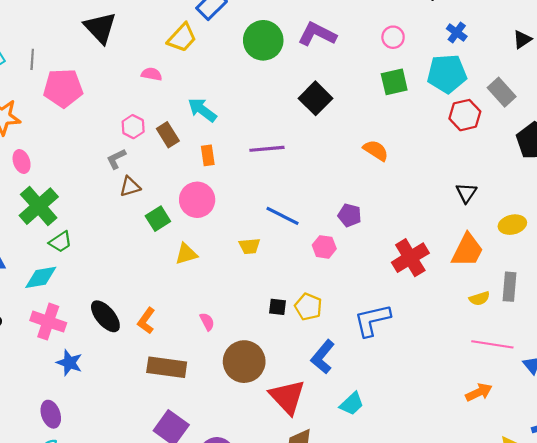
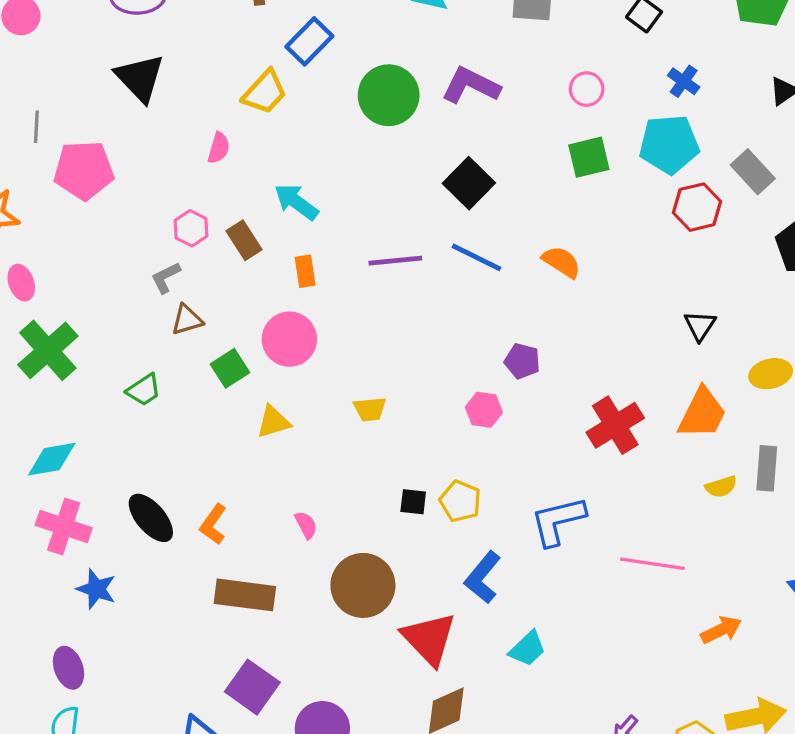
pink semicircle: (152, 74) -> (219, 148), turned 96
blue line: (282, 216) -> (476, 257), moved
green trapezoid: (60, 242) -> (144, 390), moved
pink line: (492, 344) -> (652, 564), moved

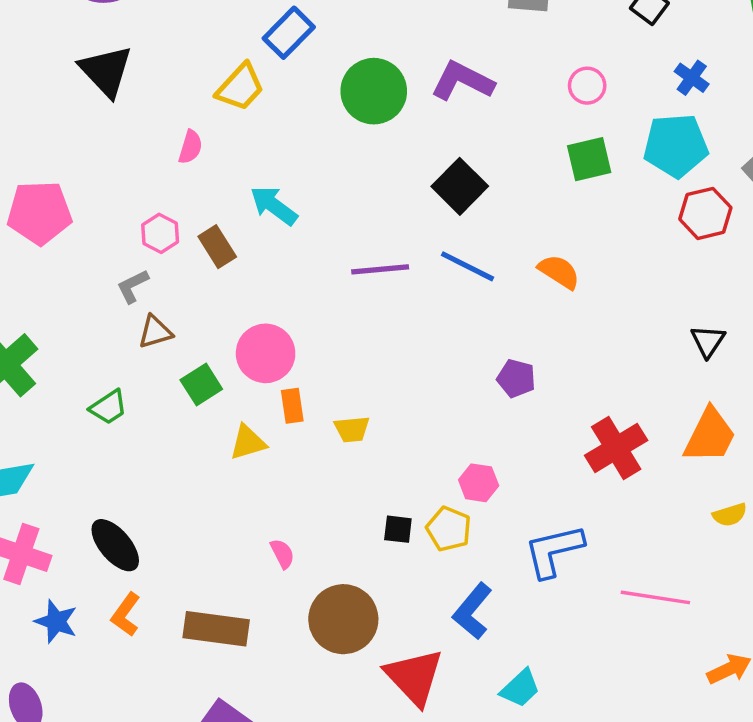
pink pentagon: (84, 170) -> (39, 213), moved
orange rectangle: (305, 271) -> (292, 406), moved
pink hexagon: (484, 410) -> (479, 483), moved
orange L-shape: (213, 524) -> (126, 614), moved

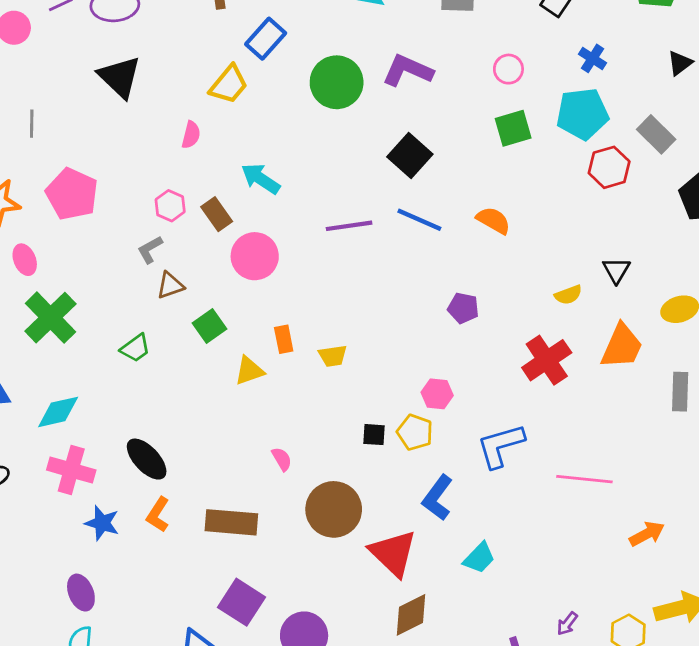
pink pentagon: (39, 213) -> (72, 194), turned 30
pink circle: (266, 353) -> (255, 256), moved
yellow semicircle: (730, 515) -> (568, 295), moved

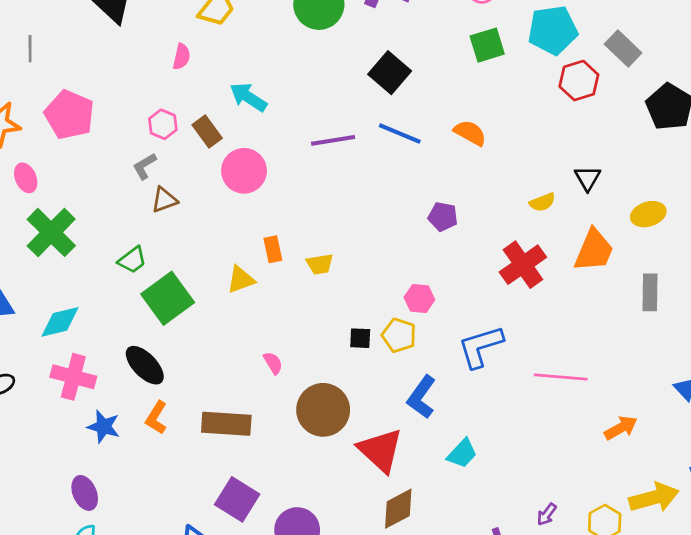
green square: (209, 326) -> (168, 298), moved, size x1.6

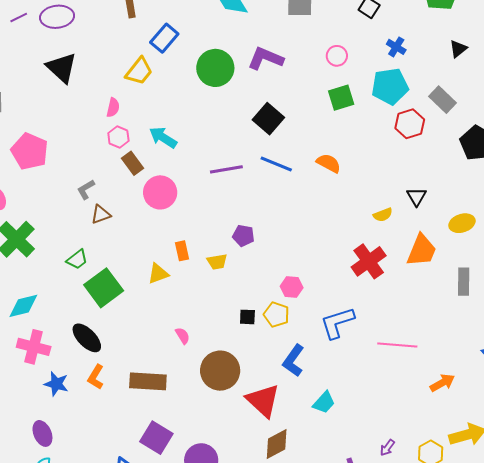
pink hexagon: (163, 124) -> (118, 137), moved
purple pentagon: (443, 217) -> (243, 236), moved

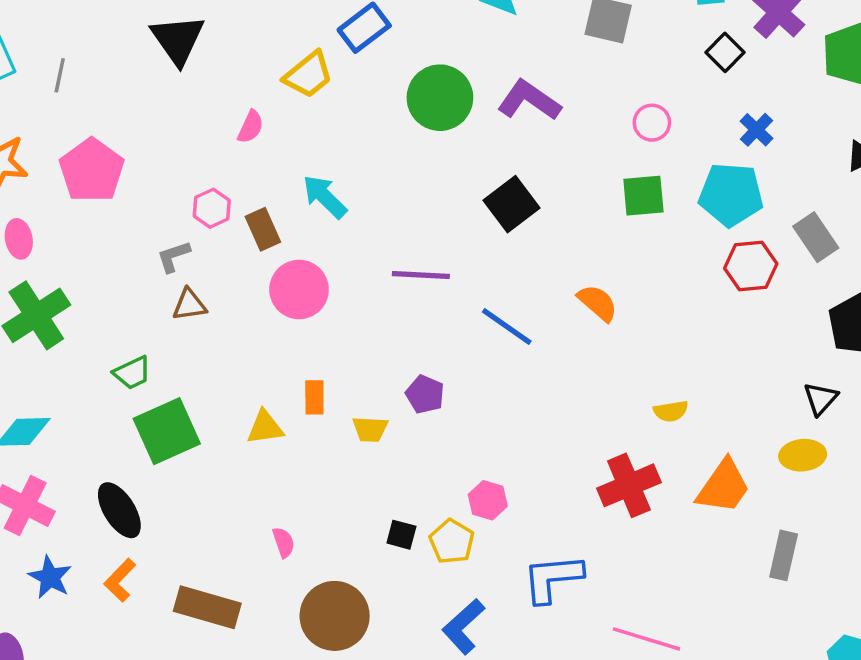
pink hexagon: (118, 137) -> (212, 208), moved
blue line: (276, 164) -> (507, 326), moved
black triangle: (417, 197) -> (820, 399), moved

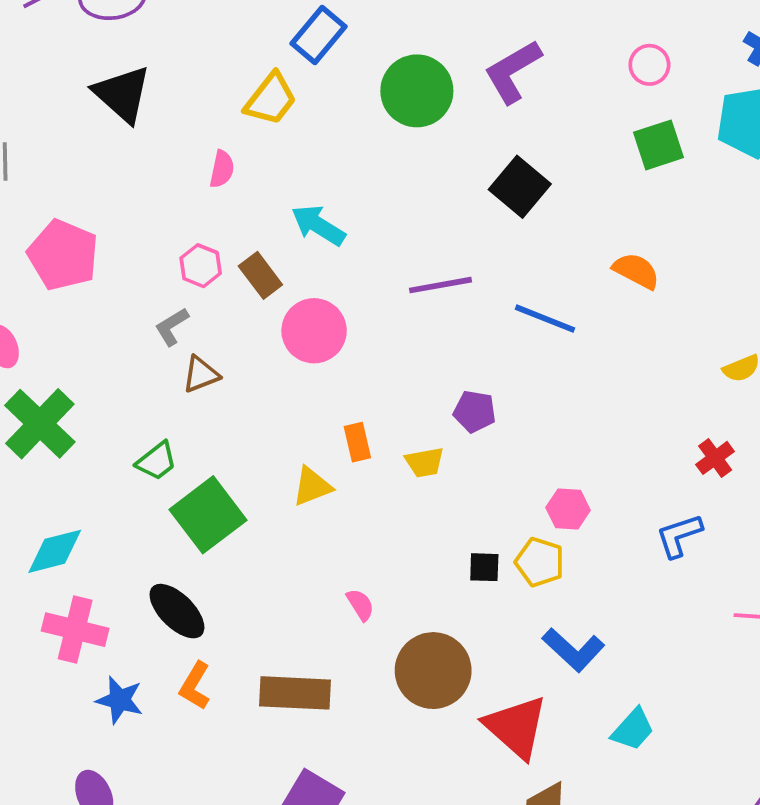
purple L-shape: (529, 100) -> (513, 71), turned -52
red cross: (629, 485) -> (715, 458), size x0.6
blue L-shape: (553, 578) -> (679, 536), moved, size x0.7
blue L-shape: (463, 626) -> (573, 650), turned -82

